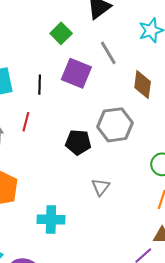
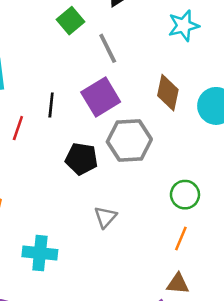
gray line: (108, 53) -> (108, 48), moved
purple square: (76, 73) -> (101, 97), moved, turned 32
black line: (40, 85) -> (51, 105), moved

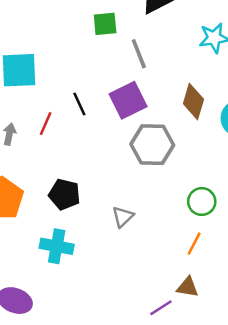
green square: (70, 21) -> (105, 24), turned 30
black line: (51, 105) -> (79, 104), turned -35
black pentagon: (81, 159) -> (64, 194), moved

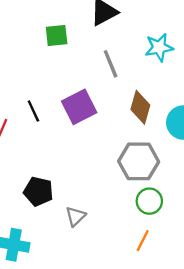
gray line: (139, 54) -> (111, 64), moved
gray hexagon: (152, 145) -> (139, 161), moved
black pentagon: (64, 194) -> (38, 192), moved

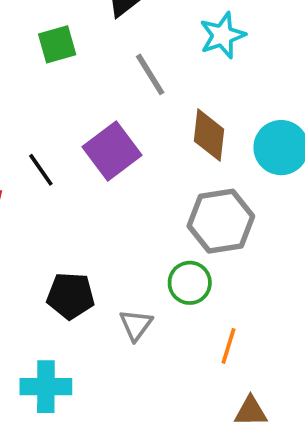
green circle: (149, 201) -> (190, 283), moved
orange line: (143, 241) -> (228, 346), moved

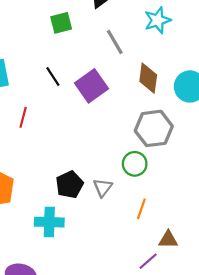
black line: (41, 170) -> (53, 76), moved
black pentagon: (71, 296) -> (69, 185), moved, turned -30
orange line: (228, 346) -> (141, 209), moved

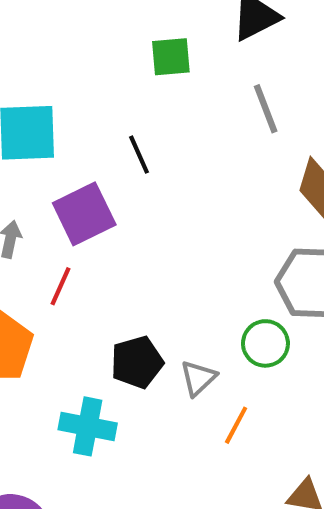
purple square: (91, 86) -> (84, 214), moved
red line: (23, 117) -> (60, 286), moved
orange line: (141, 209) -> (236, 425), moved

